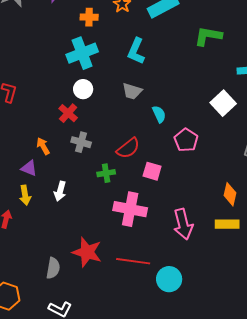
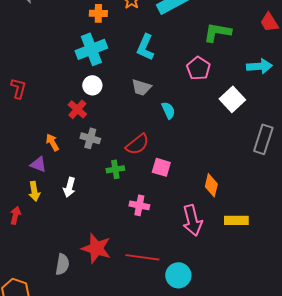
pink pentagon: (186, 140) -> (198, 68), moved
orange diamond: (230, 194) -> (211, 185), moved
pink cross: (130, 209) -> (139, 205), size x0.6

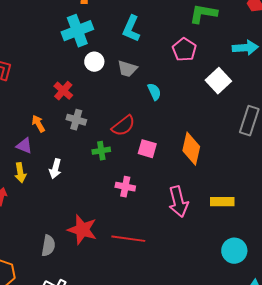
white circle: (92, 85) -> (94, 62), moved
orange diamond: (211, 185) -> (191, 149), moved, size x1.4
cyan circle: (178, 275) -> (234, 251), moved

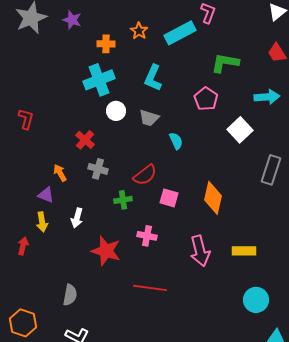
red star: (82, 230) -> (106, 251), moved

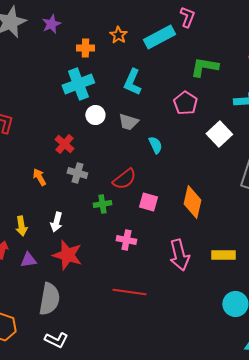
purple star: (72, 20) -> (51, 24), turned 30
purple triangle: (46, 195) -> (28, 260), moved, turned -30
red star: (106, 251) -> (67, 255), moved
gray semicircle: (70, 295) -> (49, 299), size x1.5

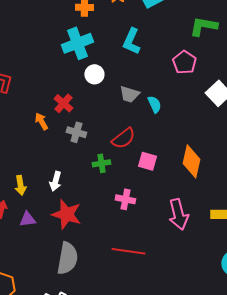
gray trapezoid: (128, 122) -> (129, 94), moved
orange arrow: (39, 177) -> (41, 121), moved
gray semicircle: (49, 299) -> (67, 258), moved

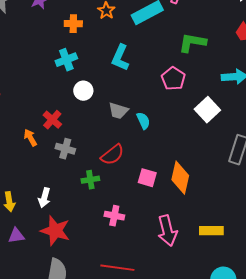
cyan cross: (77, 43) -> (66, 60), size x0.7
pink square: (147, 161) -> (147, 178), moved

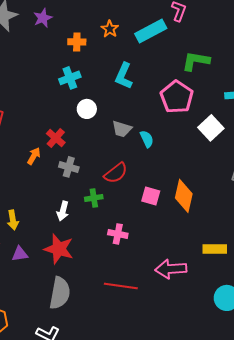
pink pentagon: (173, 79) -> (177, 97), size x1.4
orange arrow: (30, 138) -> (34, 156), turned 60
white arrow: (44, 198) -> (63, 211), moved
pink arrow: (167, 231) -> (171, 269), moved, turned 100

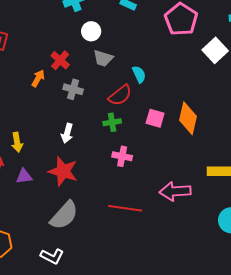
gray trapezoid: (122, 129) -> (103, 58), moved
cyan semicircle: (147, 139) -> (139, 74), moved
green cross: (94, 198) -> (112, 122), moved
gray semicircle: (60, 293) -> (64, 215), turned 32

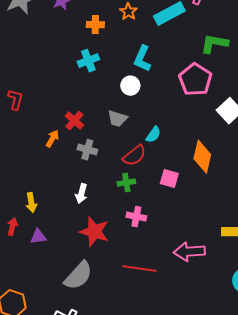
white circle: (91, 31) -> (130, 86), moved
cyan semicircle: (139, 74) -> (153, 135), turned 60
orange diamond: (188, 118) -> (202, 157), moved
red star: (63, 171) -> (94, 232), moved

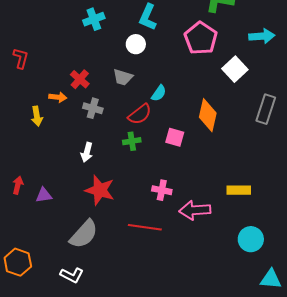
orange arrow: (52, 139) -> (58, 97), turned 66
yellow arrow: (31, 203) -> (37, 116), moved
pink cross: (136, 217) -> (162, 190), moved

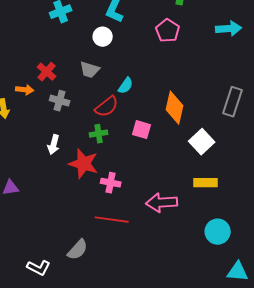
pink pentagon: (201, 38) -> (168, 31), size x0.7
white square: (235, 69) -> (202, 142), moved
red star: (100, 190) -> (84, 164), moved
pink cross: (162, 190) -> (111, 183), moved
gray semicircle: (84, 234) -> (78, 250), moved, size x0.7

